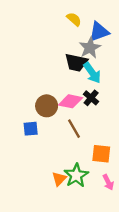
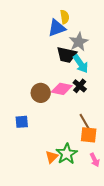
yellow semicircle: (74, 19) -> (65, 17), turned 40
blue triangle: (99, 32) -> (57, 28), moved
blue square: (31, 129) -> (22, 122), moved
brown line: (74, 129) -> (85, 122), moved

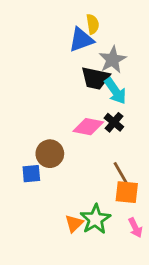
brown circle: (41, 93) -> (50, 154), moved

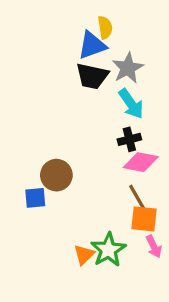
black trapezoid: (95, 78) -> (92, 76), moved
black cross: (114, 122) -> (129, 139), turned 36
pink diamond: (88, 127) -> (141, 162), moved
pink arrow: (135, 228) -> (154, 247), moved

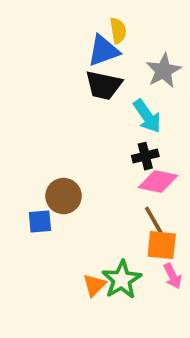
gray star: (128, 68) -> (163, 71), moved

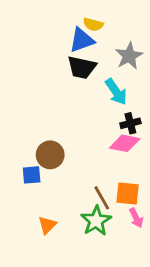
yellow semicircle: (118, 31) -> (93, 24), turned 114
black cross: (145, 156) -> (130, 123), moved
brown line: (154, 221) -> (102, 198), moved
orange triangle: (94, 285) -> (47, 225), moved

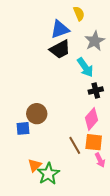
yellow semicircle: (93, 24) -> (79, 14), moved, turned -128
black trapezoid: (82, 67) -> (60, 49), turned -40
pink diamond: (125, 143) -> (92, 119), moved, turned -60
green star: (96, 221) -> (48, 174), moved

